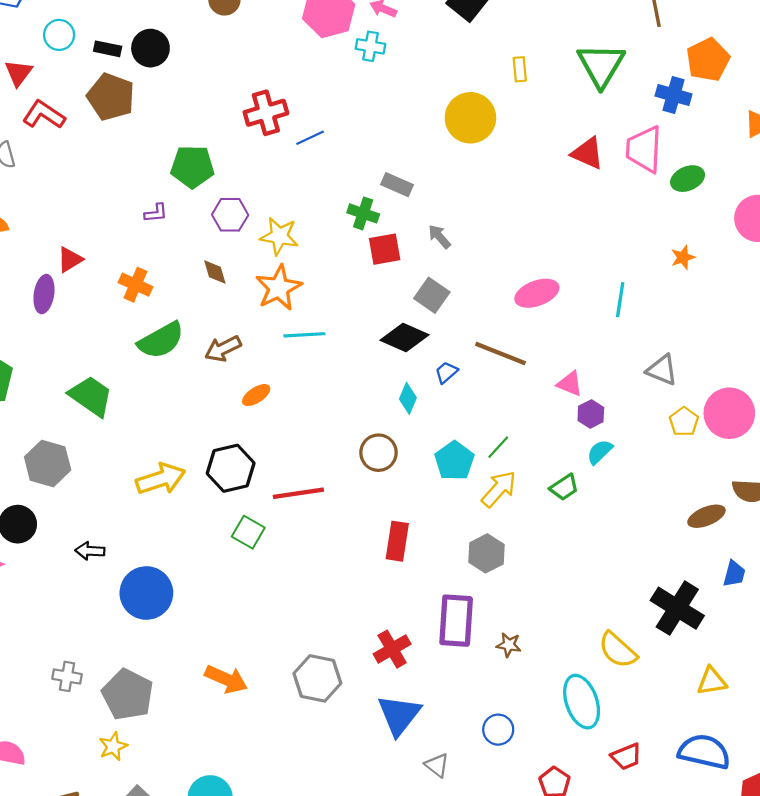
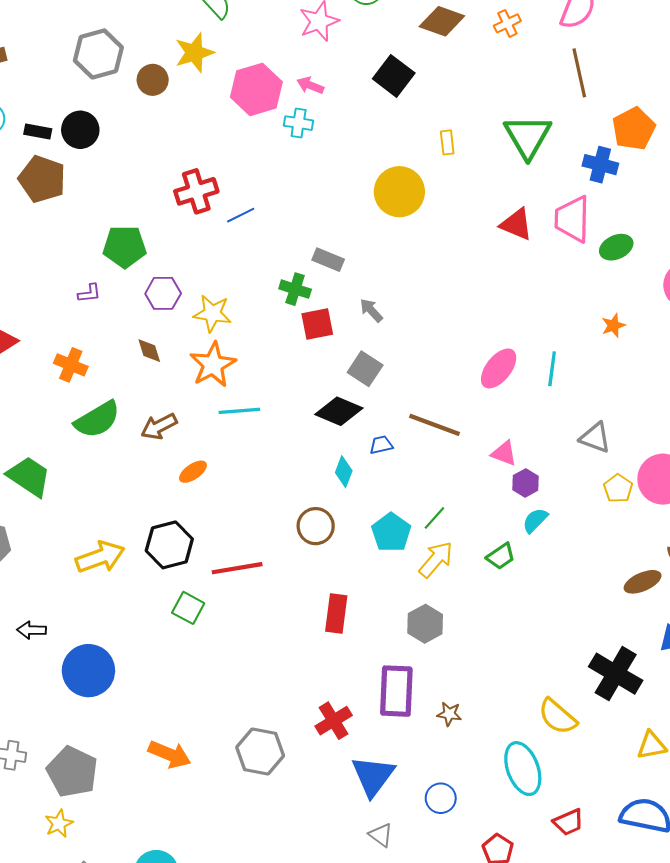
pink ellipse: (537, 293) -> (499, 368), moved, turned -30
blue trapezoid: (446, 372) -> (381, 445), turned 30
blue triangle: (399, 715) -> (373, 776), moved

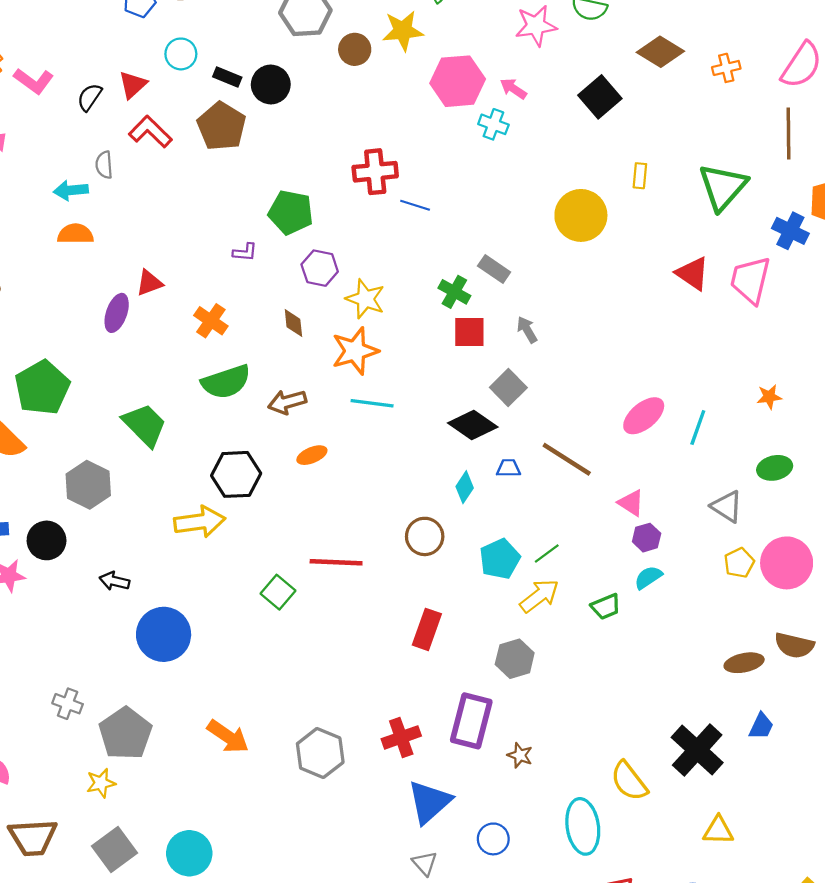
blue line: (241, 215) -> (415, 205), turned 32
green ellipse: (616, 247) -> (775, 468), moved
black hexagon: (169, 545) -> (236, 474), moved

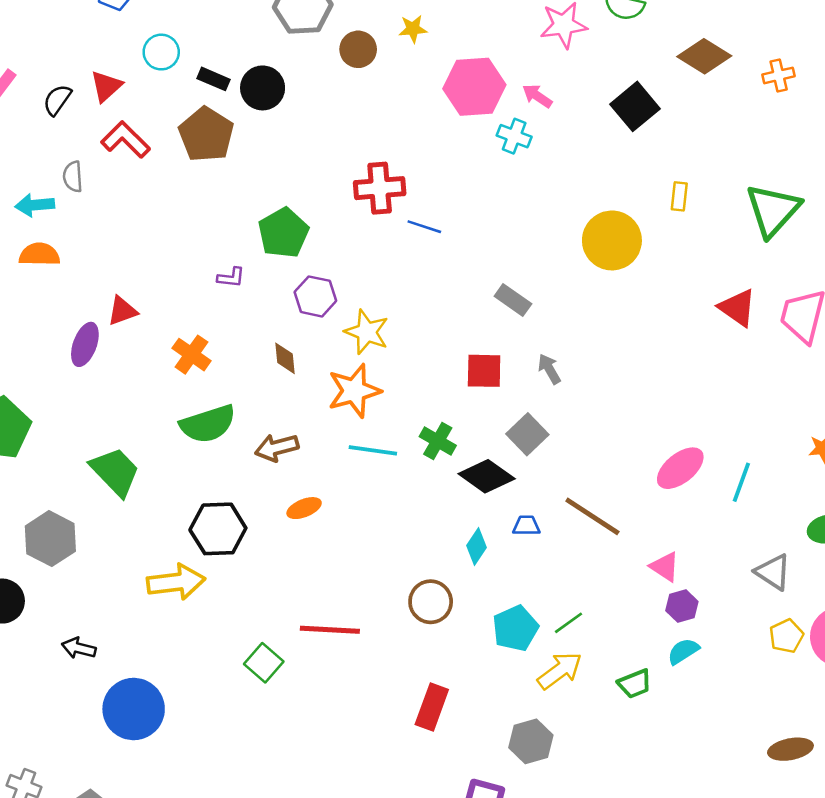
yellow star: (403, 31) -> (413, 29), size x0.6
green pentagon: (291, 212) -> (283, 233), turned 30
green cross: (454, 292) -> (438, 441), moved

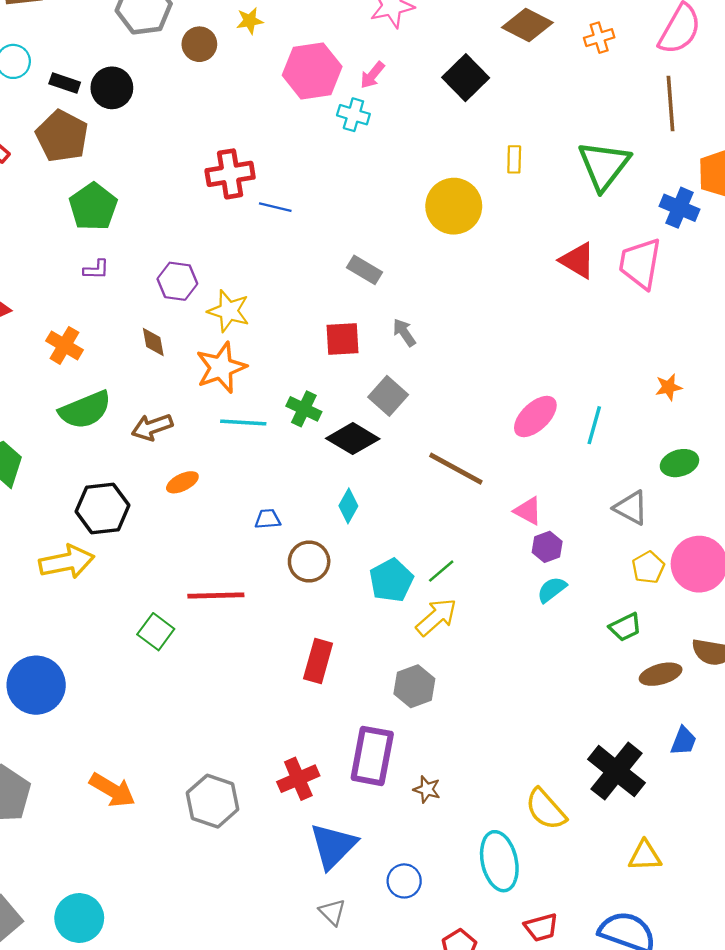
pink arrow: (537, 96) -> (372, 75), turned -80
green pentagon: (283, 233) -> (93, 207), moved
blue trapezoid: (526, 526) -> (268, 519), moved
green trapezoid: (635, 684) -> (625, 627), moved

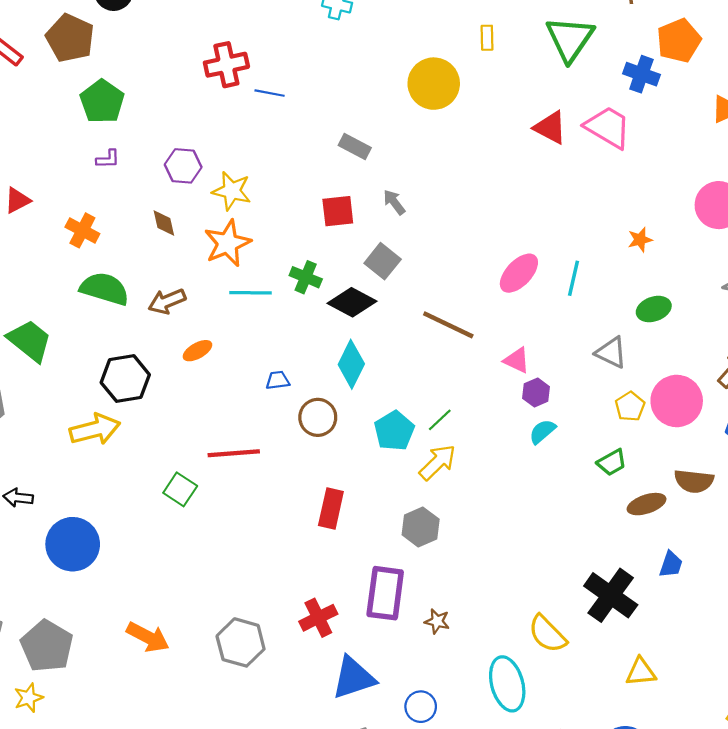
pink trapezoid: (640, 263) -> (608, 127), turned 114
green semicircle: (85, 410) -> (105, 289), turned -138
cyan diamond: (348, 506) -> (351, 364), size x1.5
blue triangle: (333, 846) -> (354, 678), turned 30

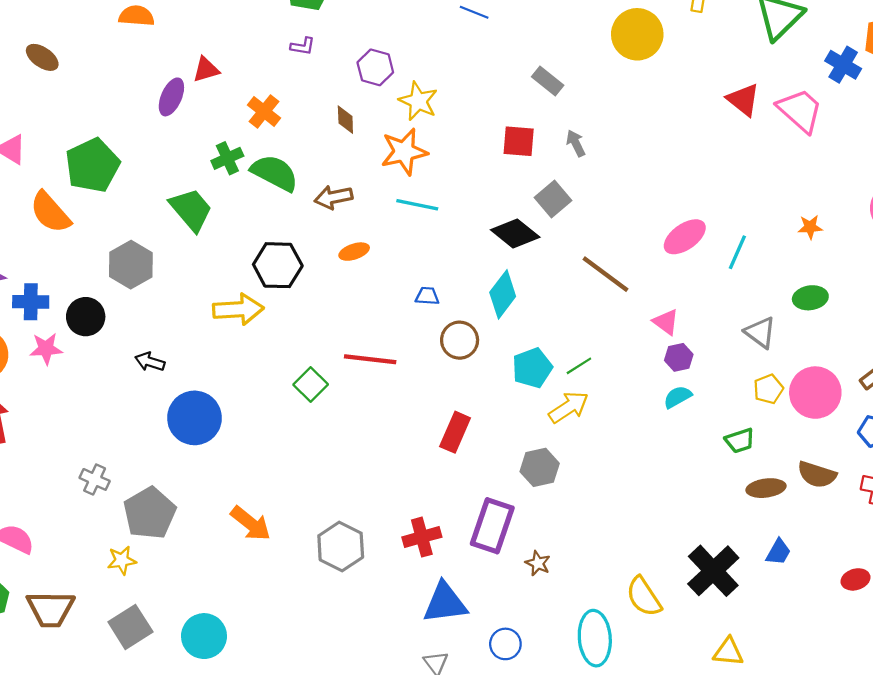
green cross: (306, 277) -> (227, 158), moved, turned 32

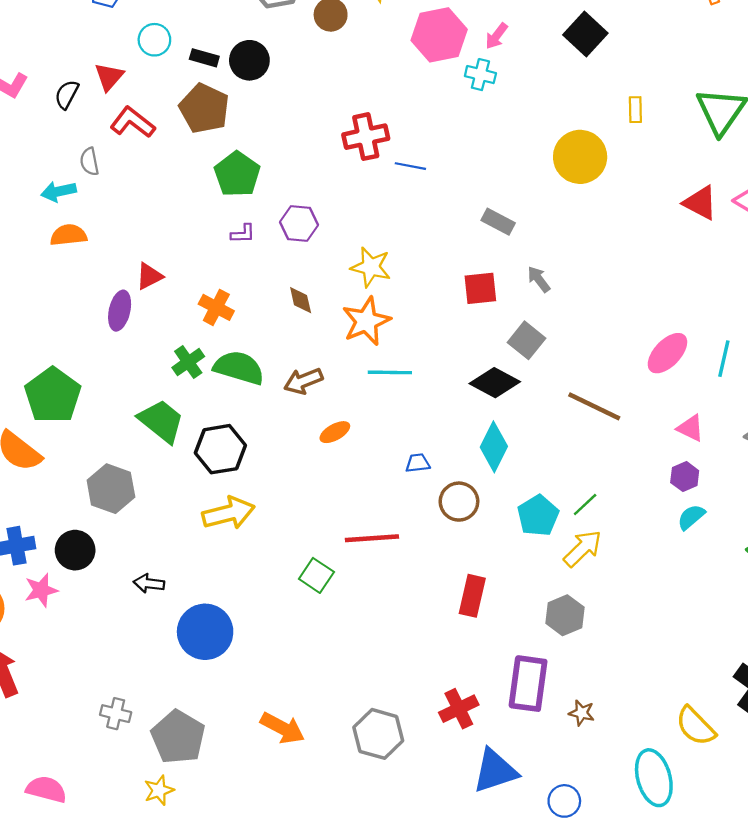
purple hexagon: (375, 67) -> (299, 224), moved
black hexagon: (278, 265) -> (220, 449), moved
pink triangle: (666, 322) -> (690, 428), moved

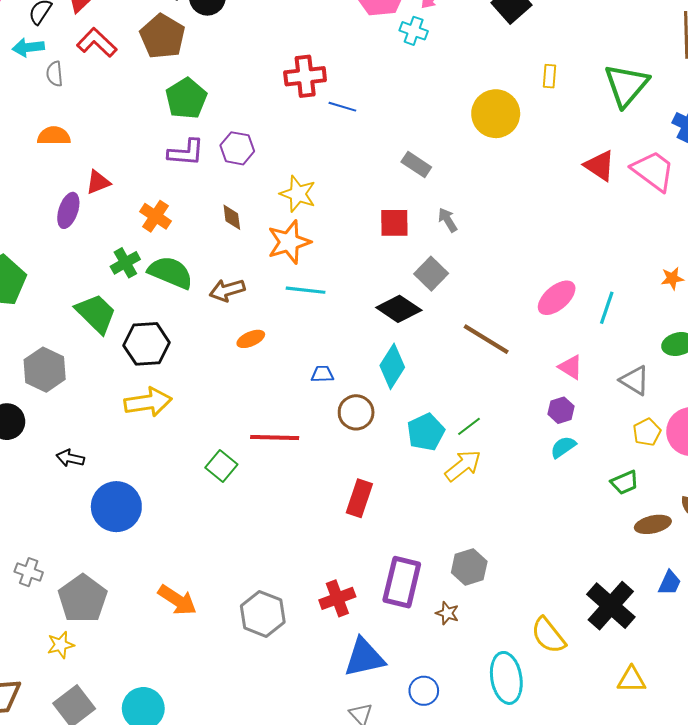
cyan arrow: (59, 191) -> (28, 47), moved
purple L-shape: (243, 234) -> (186, 152), size x1.6
orange semicircle: (69, 235) -> (54, 136), moved
gray hexagon: (565, 615) -> (469, 567), moved

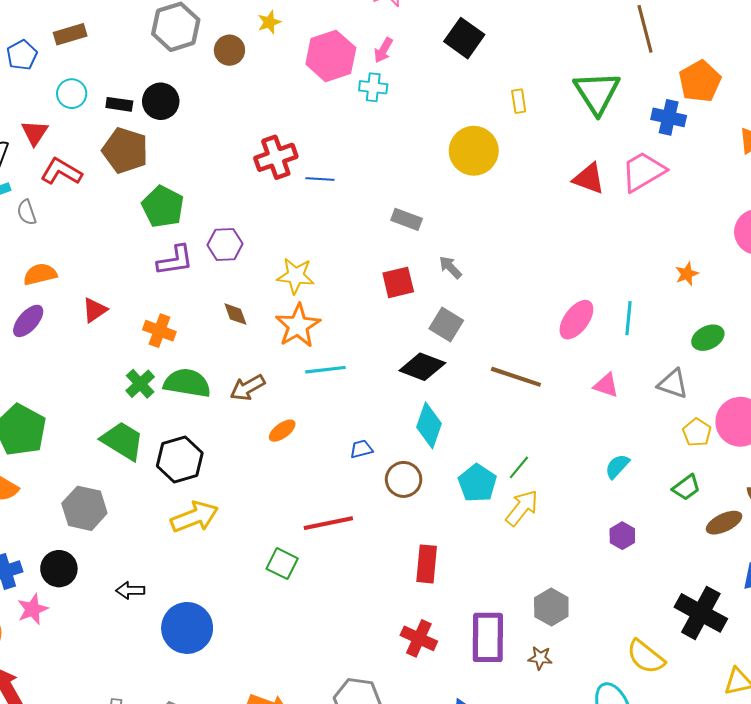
pink trapezoid: (653, 171) -> (643, 171), turned -54
purple ellipse: (68, 210) -> (28, 321), moved, turned 36
purple hexagon: (561, 410) -> (622, 536), moved
red cross: (337, 598) -> (419, 638), moved, turned -32

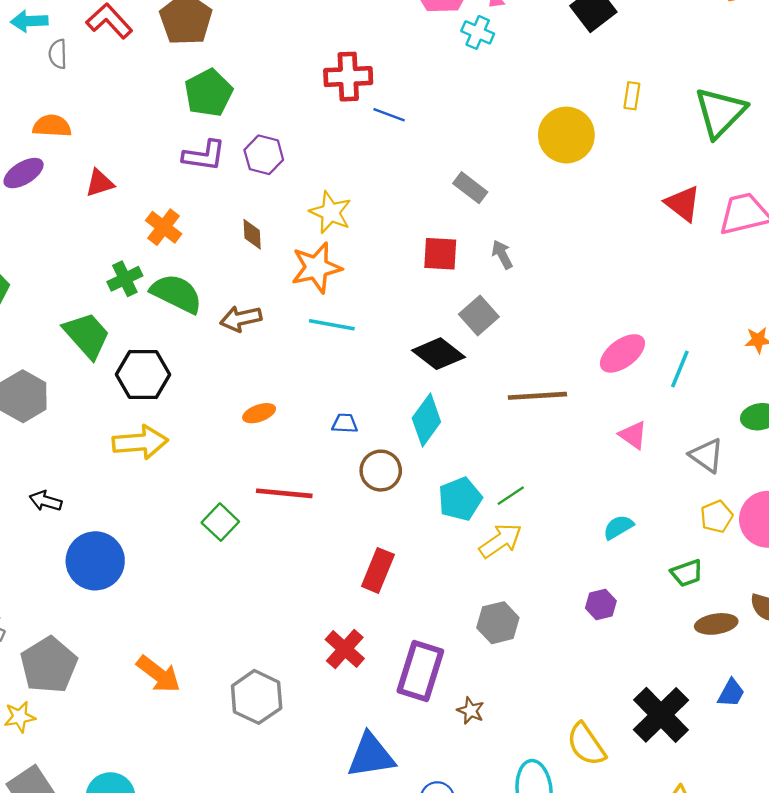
brown line: (516, 377) -> (537, 396), turned -39
orange ellipse: (282, 431) -> (259, 413), moved
gray hexagon: (551, 607) -> (498, 623), moved

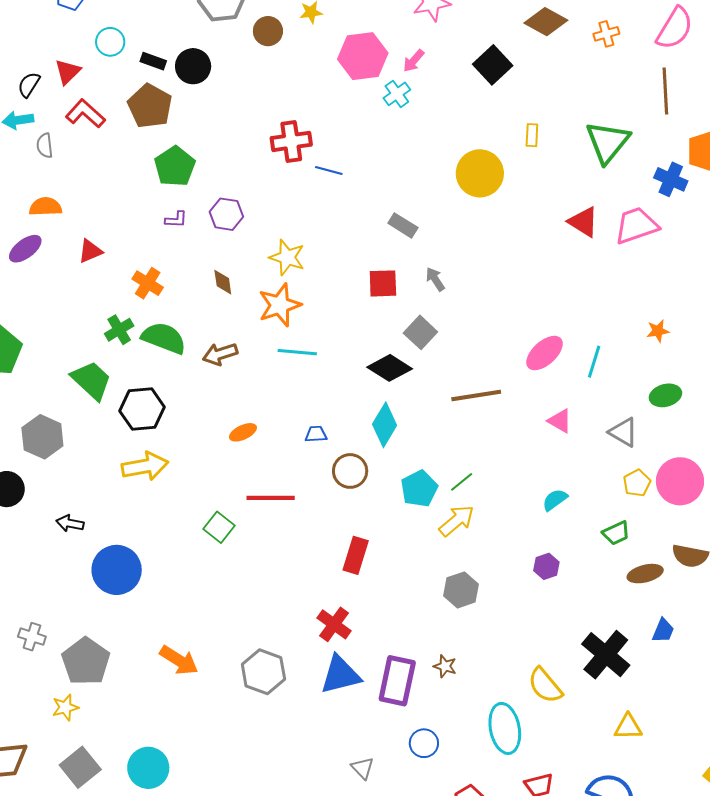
cyan cross: (478, 32) -> (397, 94), turned 36
purple L-shape: (204, 156) -> (176, 220), size x0.6
purple rectangle: (420, 671) -> (397, 681), moved
blue triangle: (371, 756) -> (340, 675), moved

